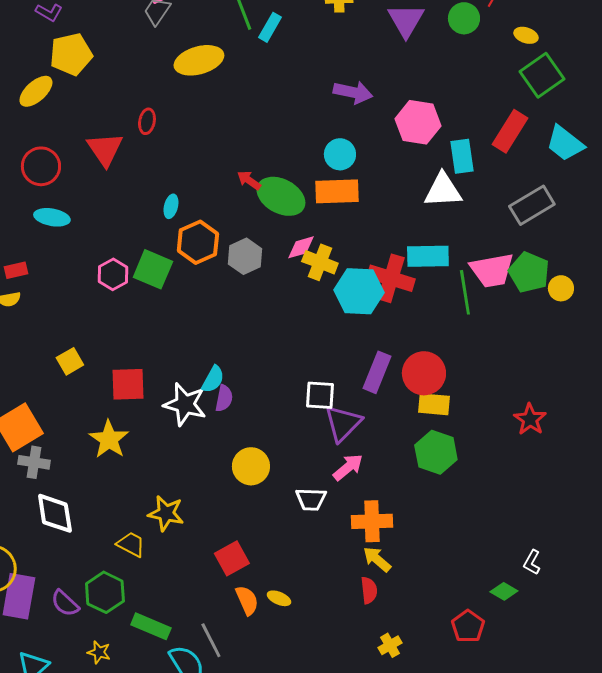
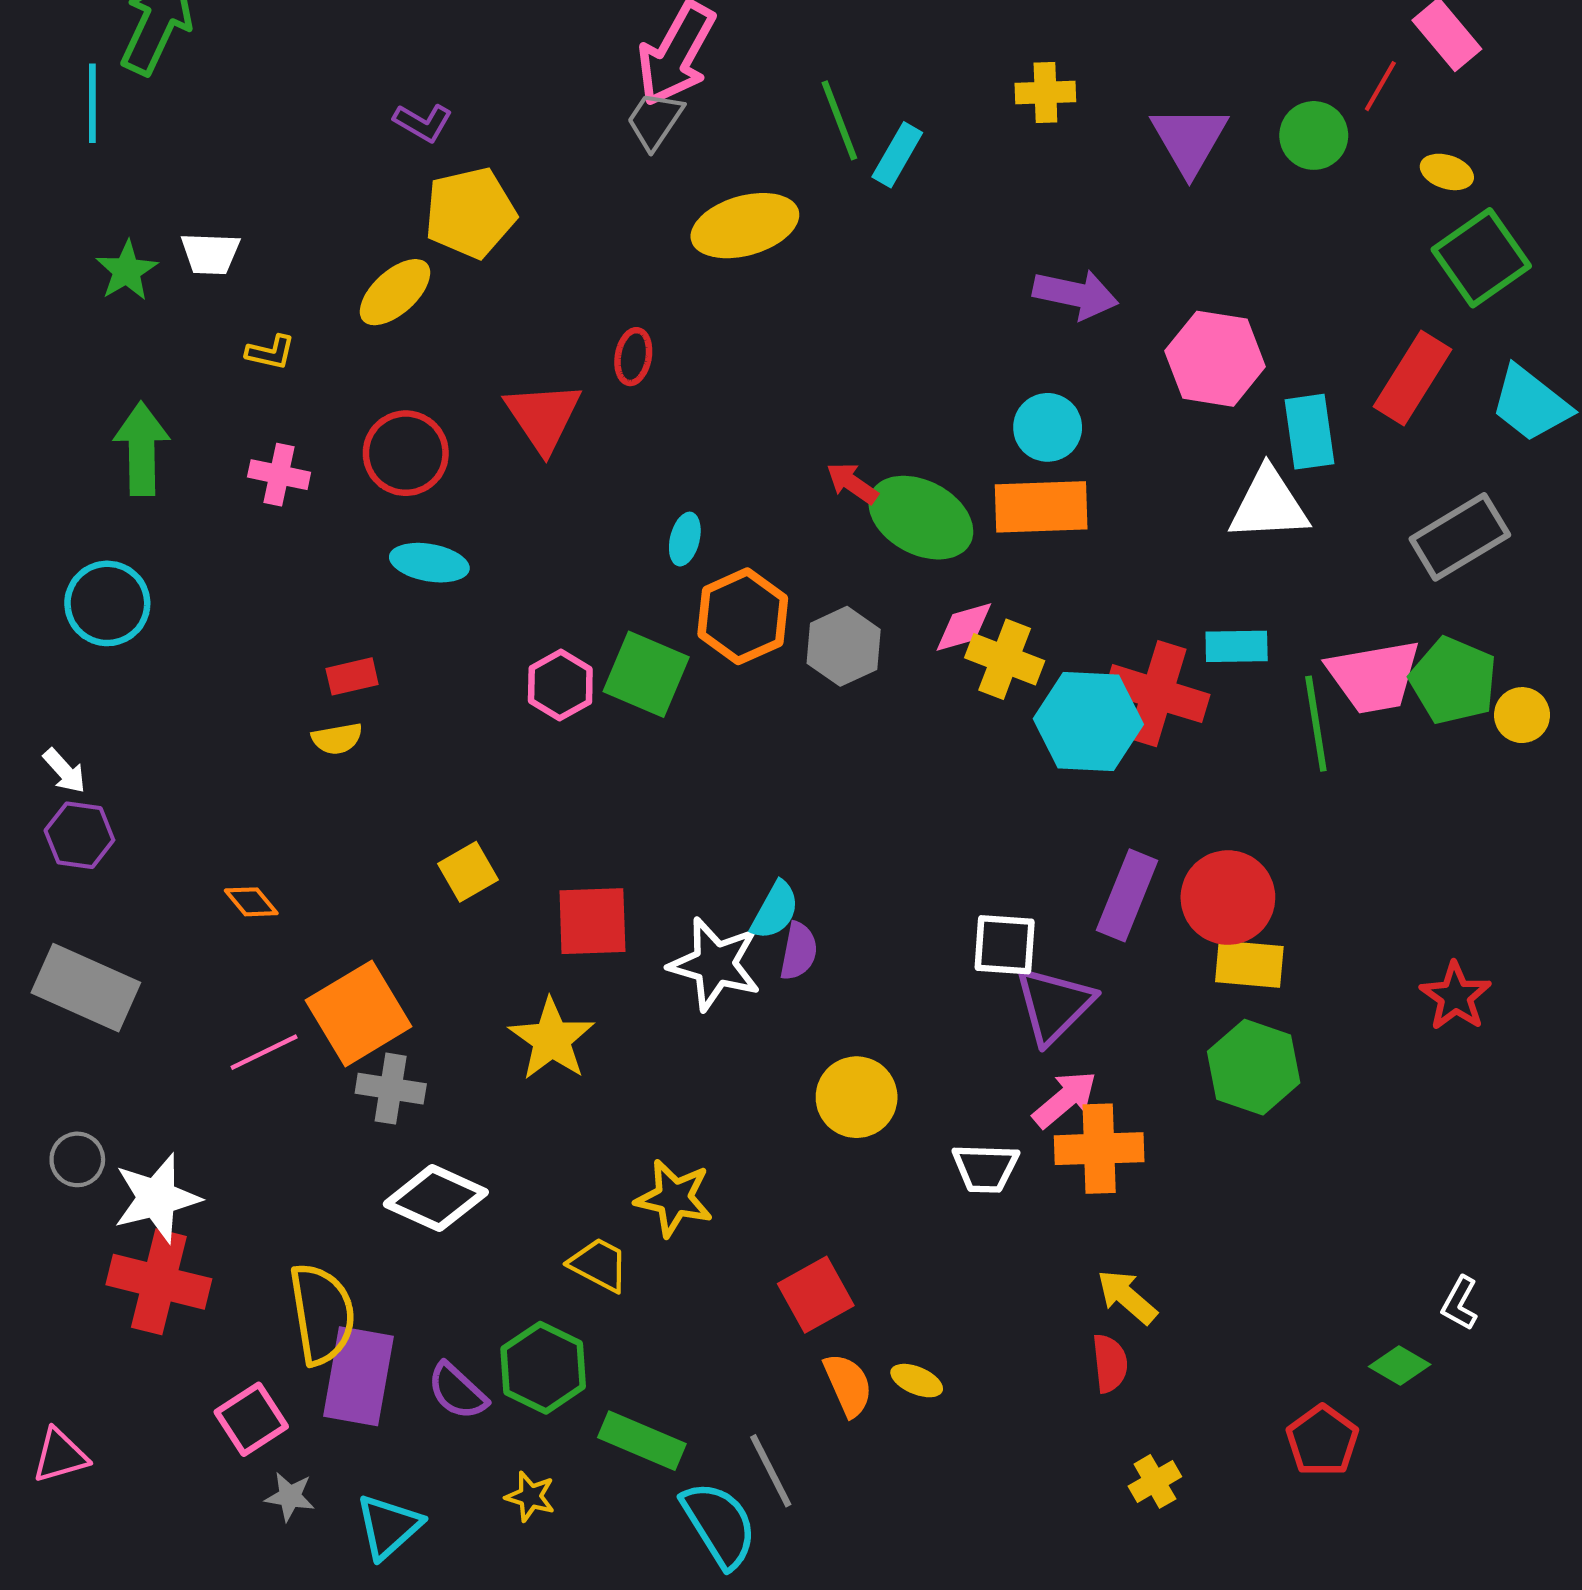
cyan rectangle: (428, 256) -> (1237, 646), size x0.7
white diamond: (55, 513) -> (436, 1198), turned -57
orange cross: (372, 521) -> (1099, 1149), moved

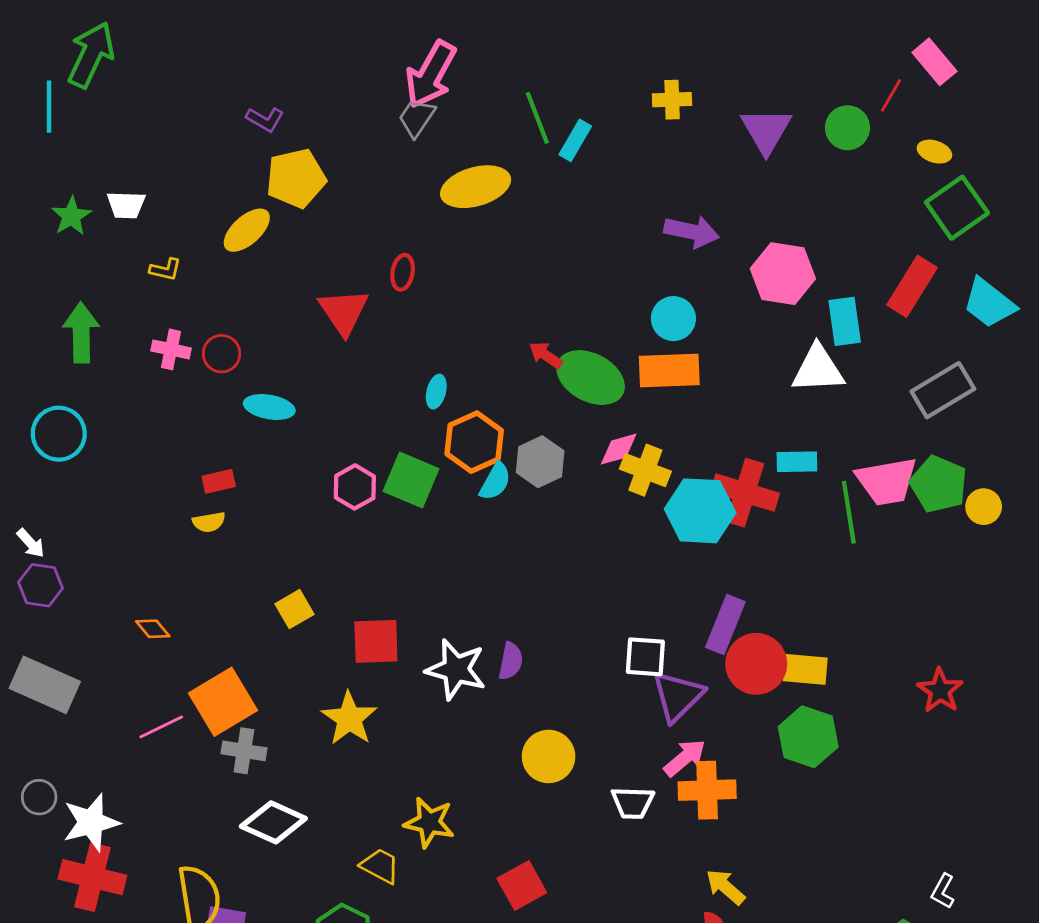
red circle: (406, 453) -> (222, 354), moved, size x0.7
red circle: (1228, 898) -> (756, 664), moved
cyan semicircle: (775, 910) -> (495, 481), moved

